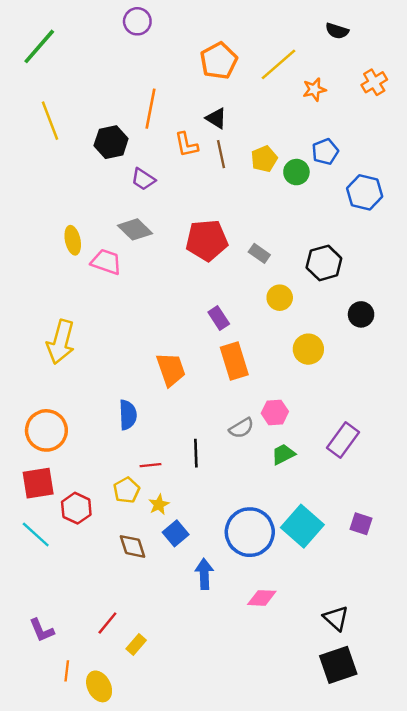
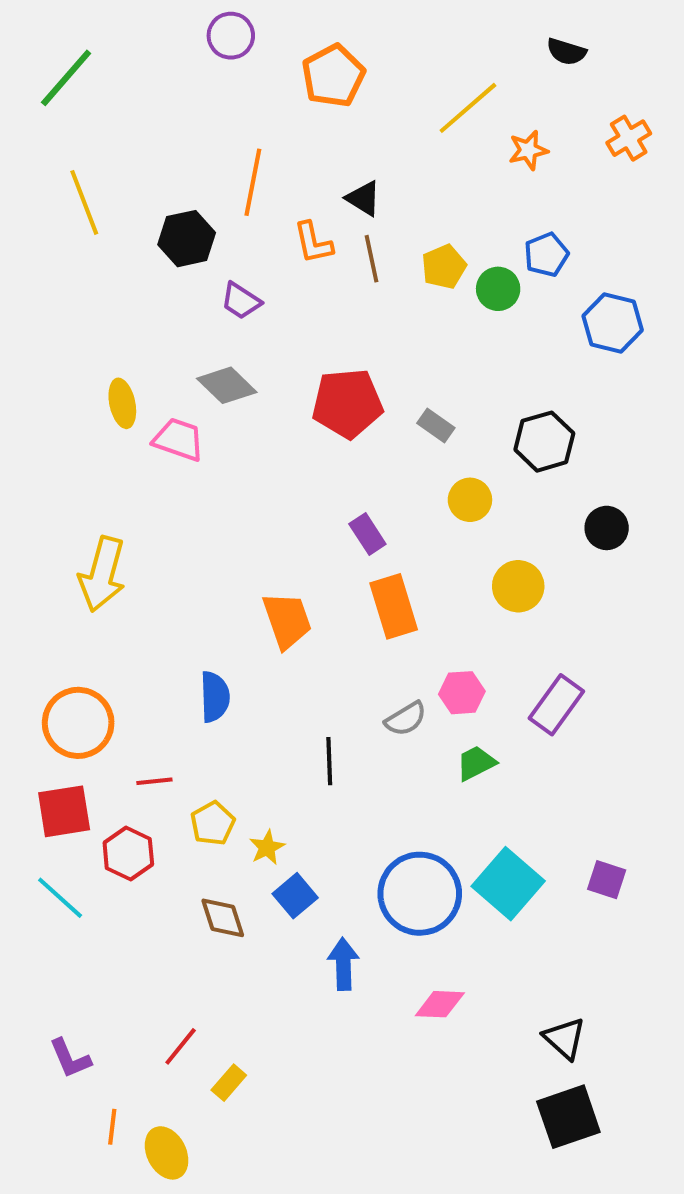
orange pentagon: (219, 61) -> (333, 76), moved
purple rectangle: (343, 440) -> (556, 705), moved
red line: (150, 465) -> (154, 781), moved

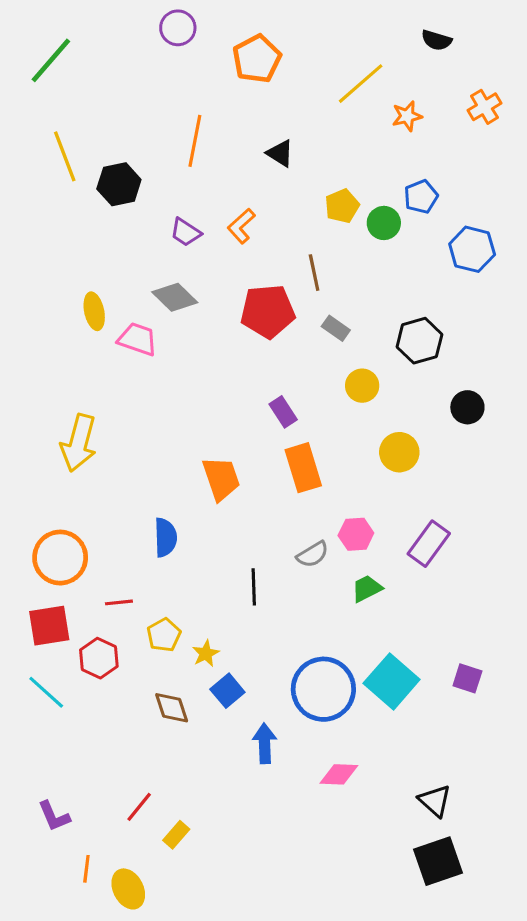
black hexagon: (187, 239) -> (119, 184), moved
orange L-shape: (313, 243) -> (241, 226), moved, turned 60
brown line: (371, 259) -> (314, 273), moved

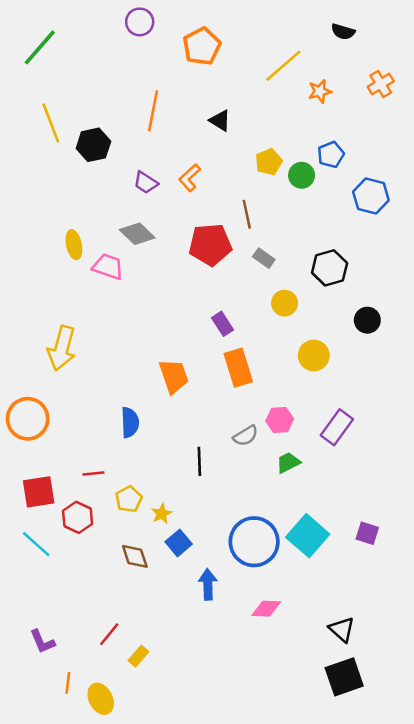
orange circle: (60, 558) -> (28, 419), moved

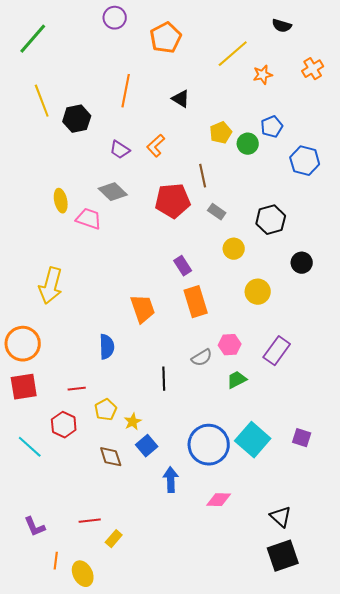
red square: (39, 492) -> (24, 387), moved
red line: (109, 634) -> (90, 521), turned 45

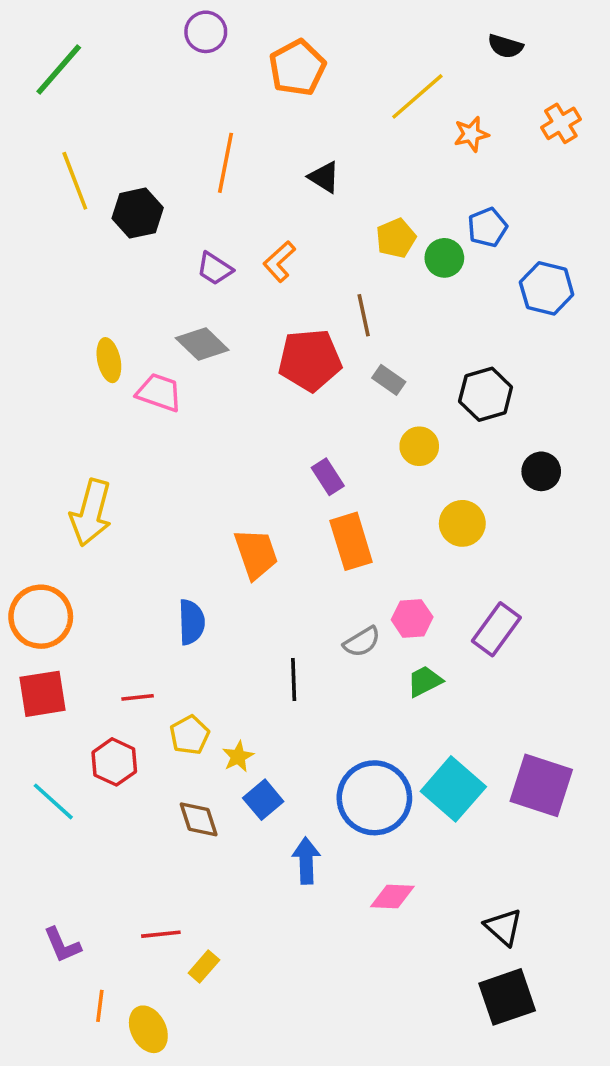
purple square: (302, 438) -> (541, 785), size x1.8

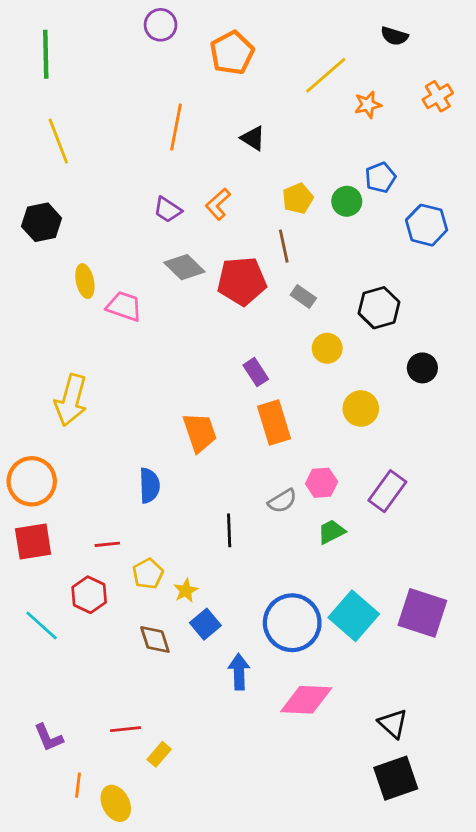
green line: (59, 70) -> (46, 54), turned -42
black hexagon: (138, 213) -> (42, 222), moved
yellow pentagon: (396, 238) -> (298, 198), moved
gray diamond: (202, 344) -> (184, 267), moved
pink diamond: (392, 897) -> (306, 700), size x1.5

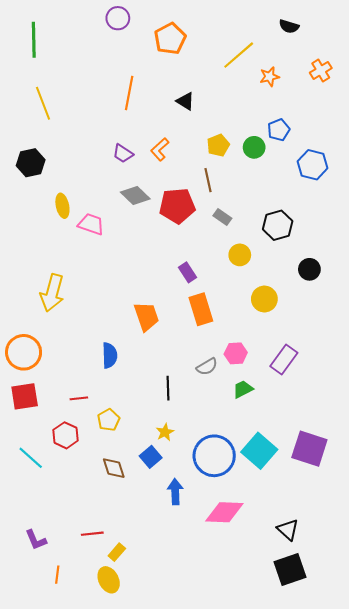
yellow star: (186, 591) -> (165, 432), moved
yellow ellipse: (116, 803) -> (109, 580), moved

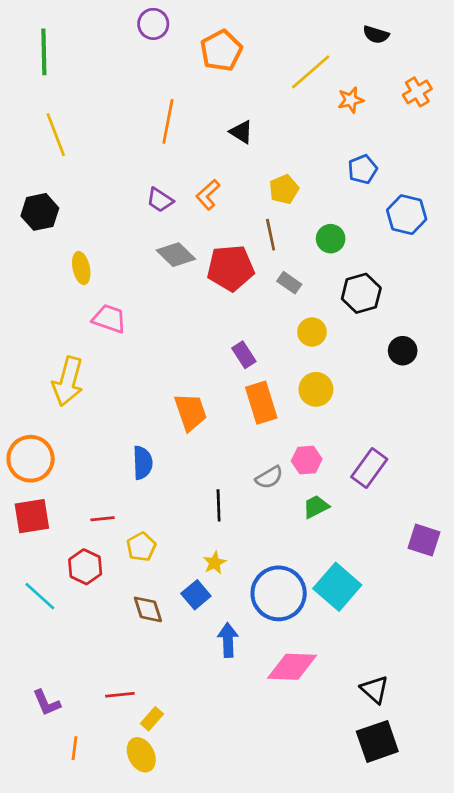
green circle: (254, 147) -> (331, 239), moved
pink trapezoid: (91, 224) -> (109, 319), moved
yellow circle: (264, 299) -> (316, 389), moved
purple square: (309, 449) -> (424, 540), moved, size x0.7

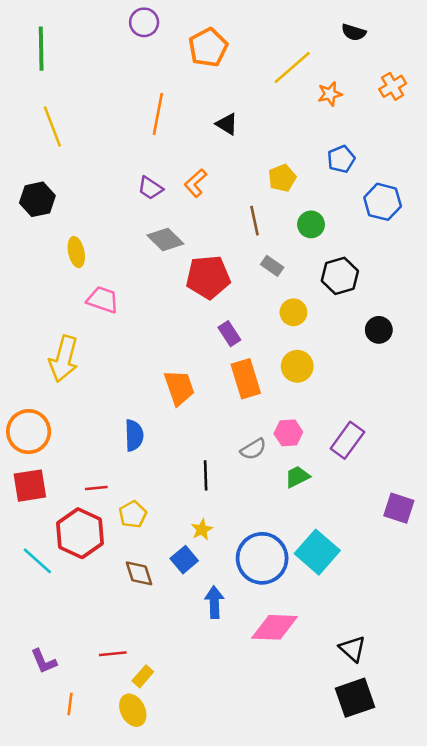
yellow pentagon: (284, 189) -> (282, 178), moved
red pentagon: (231, 268) -> (208, 277), moved
red hexagon: (85, 567) -> (80, 533), size x1.5

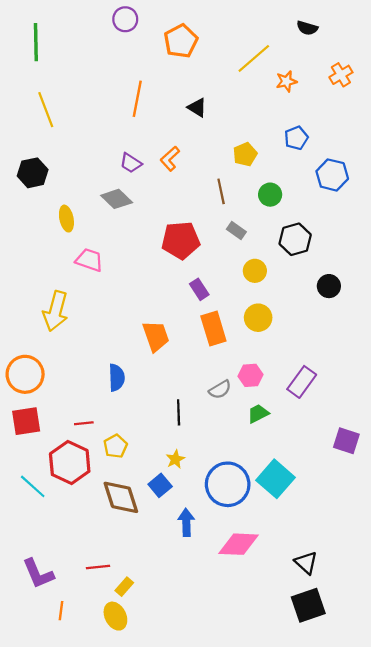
gray diamond: (165, 239) -> (117, 199), moved
brown diamond: (139, 573) -> (121, 497), size x1.5
purple L-shape: (44, 661) -> (38, 574), size x1.4

